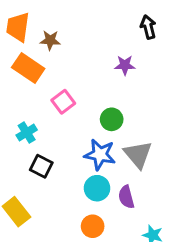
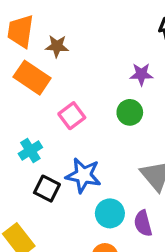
green circle: (112, 119) -> (130, 112), moved
blue star: (100, 154) -> (83, 175), moved

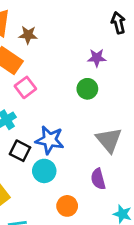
pink square: (72, 116) -> (25, 87), moved
cyan circle: (110, 213) -> (44, 171), moved

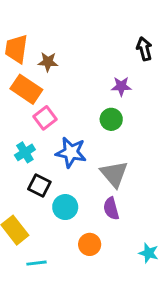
blue star: (50, 140) -> (71, 152), moved
gray triangle: (109, 140) -> (114, 174), moved
purple semicircle: (98, 179) -> (111, 208), moved

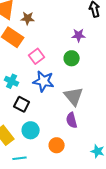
pink square: (45, 118) -> (37, 56), moved
cyan cross: (25, 152) -> (12, 81), turned -32
cyan circle: (65, 207) -> (31, 130), moved

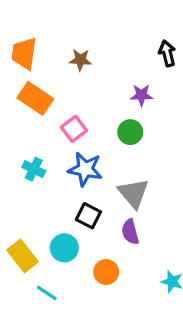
brown star: (28, 18) -> (80, 60), moved
black square: (22, 104) -> (88, 216), moved
cyan line: (20, 158) -> (47, 293), turned 40

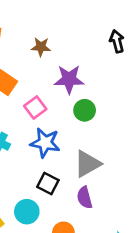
purple star: (141, 95) -> (69, 79), moved, size x1.5
gray triangle: (133, 193) -> (87, 164), turned 40

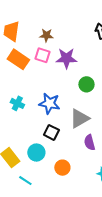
pink square: (35, 107) -> (42, 55), moved, turned -35
green circle: (85, 110) -> (86, 84), moved
purple semicircle: (85, 198) -> (90, 142), moved

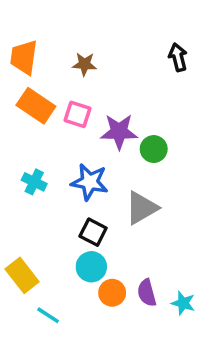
pink square: (42, 55) -> (77, 114), moved
purple star: (66, 58) -> (119, 132), moved
purple semicircle: (90, 142) -> (147, 293), moved
cyan circle: (36, 153) -> (91, 267), moved

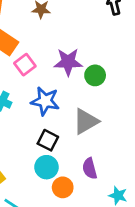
pink square: (77, 114) -> (25, 65), moved, turned 35
purple semicircle: (147, 293) -> (90, 169), moved

